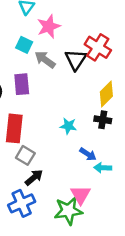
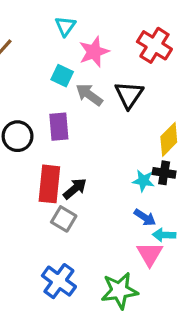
red cross: (98, 47) -> (154, 45), moved
cyan star: (68, 126) -> (143, 181), moved
black arrow: (34, 178) -> (75, 189), moved
pink triangle: (81, 195) -> (150, 254), moved
blue cross: (22, 203) -> (59, 281), turned -30

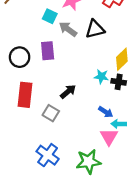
black triangle: (129, 95) -> (95, 29), turned 42
cyan star: (143, 181) -> (101, 77), moved
red rectangle: (49, 184) -> (25, 95), moved
black arrow: (75, 189) -> (68, 92), moved

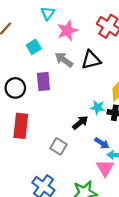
cyan square: (50, 16) -> (34, 47), moved, turned 32
black arrow: (68, 92) -> (80, 123), moved
gray square: (51, 113) -> (59, 146), moved

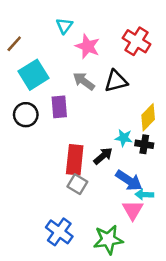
pink star: (67, 31) -> (88, 46), turned -30
cyan square: (34, 47) -> (33, 75), moved, size x1.6
red rectangle: (21, 126) -> (75, 160), moved
blue arrow: (102, 143) -> (129, 180), size x1.5

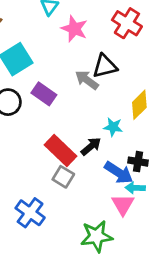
gray arrow: (84, 81) -> (87, 80), moved
purple rectangle: (59, 107) -> (44, 94), turned -50
black cross: (144, 144) -> (138, 162), moved
red rectangle: (75, 160) -> (61, 151), turned -52
blue cross: (59, 232) -> (30, 213), moved

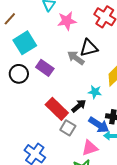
pink star: (74, 29) -> (67, 21), turned -30
gray square: (63, 177) -> (68, 128), moved
pink triangle: (123, 204) -> (90, 148), moved, turned 42

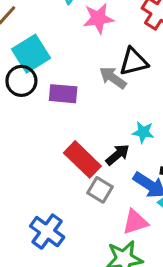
purple rectangle: (45, 68) -> (63, 94), turned -30
black circle: (19, 74) -> (21, 81), moved

